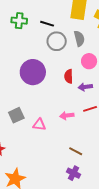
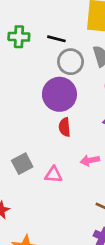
purple circle: (33, 72) -> (59, 94), moved
red semicircle: (69, 76) -> (65, 127), moved

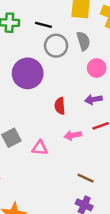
purple circle: (59, 94) -> (28, 73), moved
red semicircle: (65, 127) -> (60, 106), moved

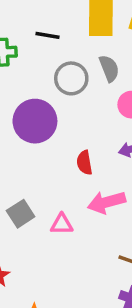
black line: (43, 25) -> (48, 35), moved
pink arrow: (73, 135) -> (106, 202), size x1.5

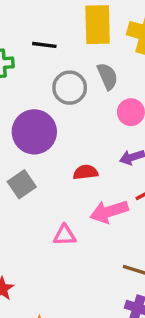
red semicircle: (84, 163) -> (86, 172), turned 95
gray square: (21, 214) -> (22, 184), moved

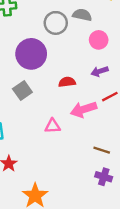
gray semicircle: (107, 76) -> (82, 15), turned -54

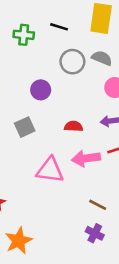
purple circle: (31, 54) -> (41, 90), size x0.6
pink triangle: (53, 126) -> (50, 170), size x1.6

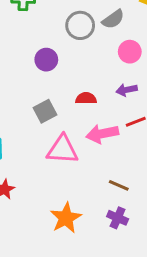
gray semicircle: (102, 58) -> (113, 19), turned 126
gray square: (25, 127) -> (45, 111), moved
orange star: (19, 241) -> (66, 218), moved

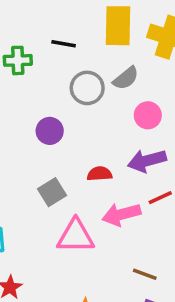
purple arrow: (127, 90) -> (147, 161), size x1.5

